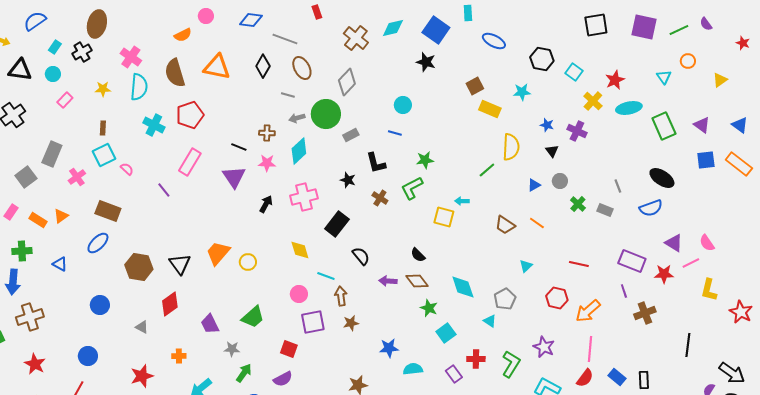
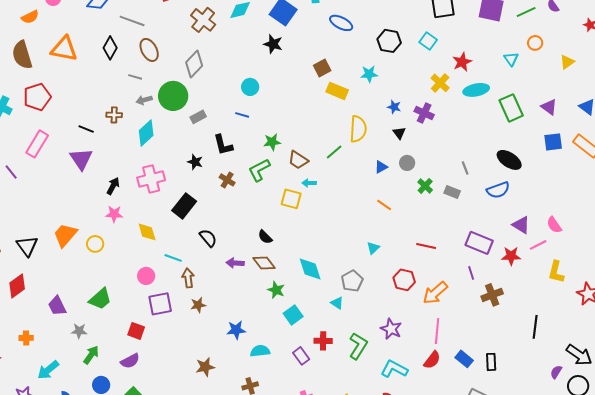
cyan square: (574, 72) -> (428, 41), moved
pink star: (267, 163) -> (114, 214), moved
brown trapezoid: (505, 225) -> (298, 160), moved

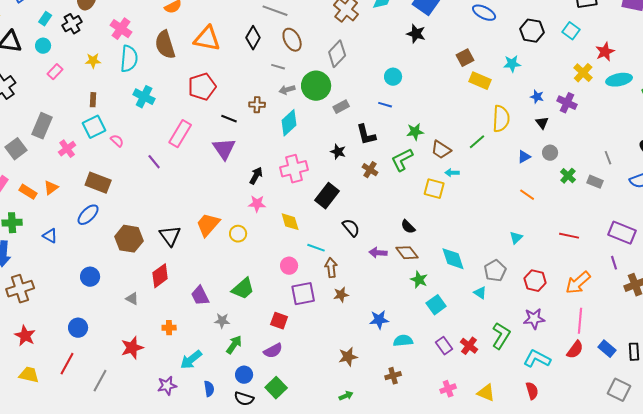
red pentagon: (37, 97) -> (202, 87), moved
red hexagon: (404, 280) -> (535, 281), moved
purple star: (391, 329) -> (534, 319), turned -30
red cross: (323, 341) -> (469, 346), moved, turned 36

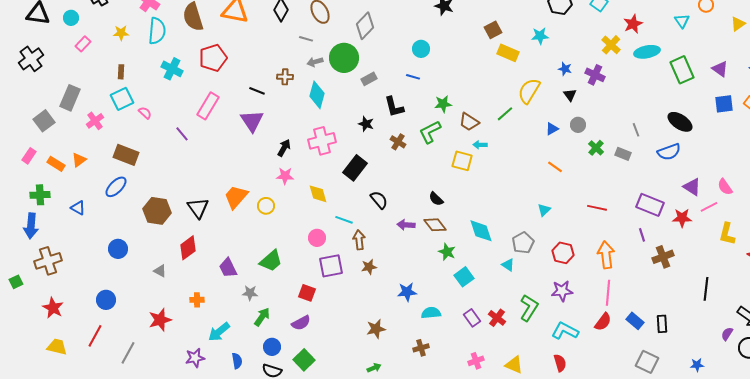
red pentagon: (202, 87) -> (213, 58), moved
yellow semicircle: (501, 119) -> (529, 91), turned -152
cyan diamond: (289, 123) -> (317, 95), turned -32
orange arrow: (578, 283) -> (606, 255), turned 124

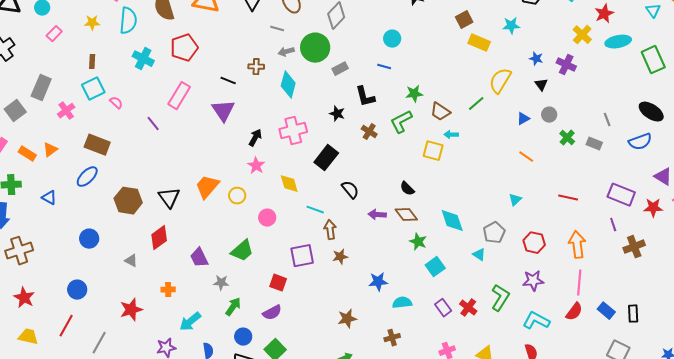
pink star: (285, 176) -> (256, 166), turned 30
pink circle: (317, 238) -> (267, 218), moved

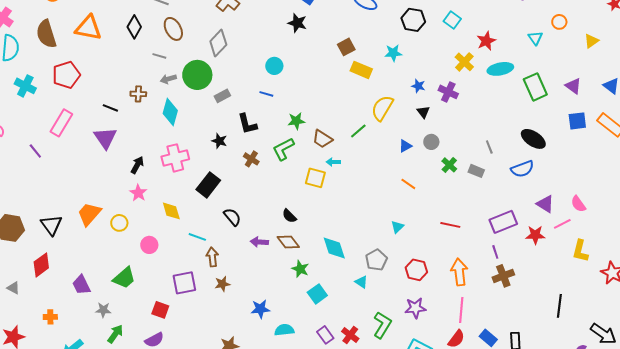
purple rectangle: (621, 195) -> (503, 222), turned -44
brown cross: (634, 247) -> (503, 276), moved

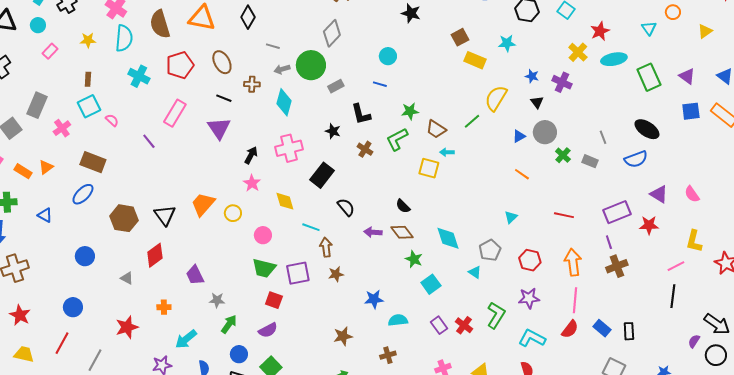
brown ellipse: (173, 29) -> (222, 62), moved
gray circle: (431, 142) -> (545, 132), size x1.5
pink line: (562, 224) -> (676, 266), moved
green trapezoid: (124, 278) -> (264, 268), moved, turned 55

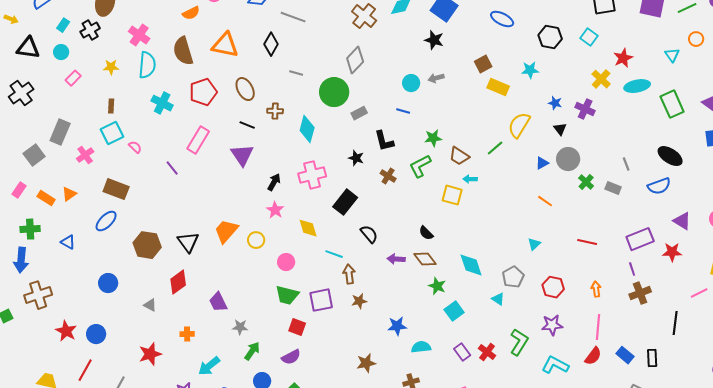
gray arrow: (282, 69) -> (436, 78), moved
orange arrow: (573, 262) -> (596, 289), size x0.6
black line: (673, 296) -> (675, 323), moved
red star: (20, 315) -> (66, 331), moved

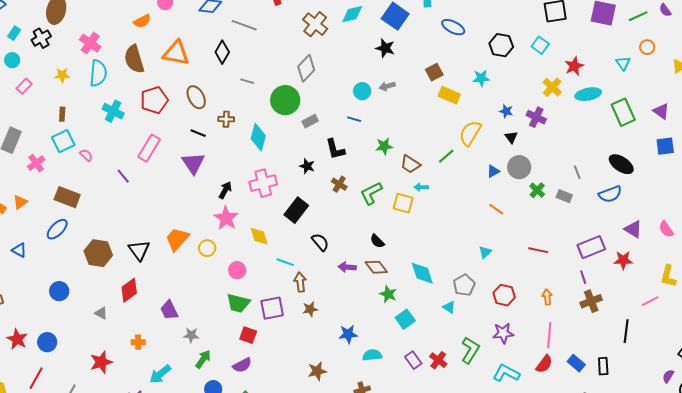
green L-shape: (420, 166) -> (371, 193), moved
pink star: (275, 210) -> (226, 218), size x1.4

